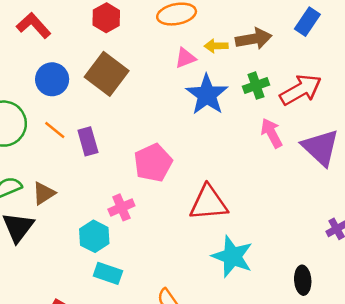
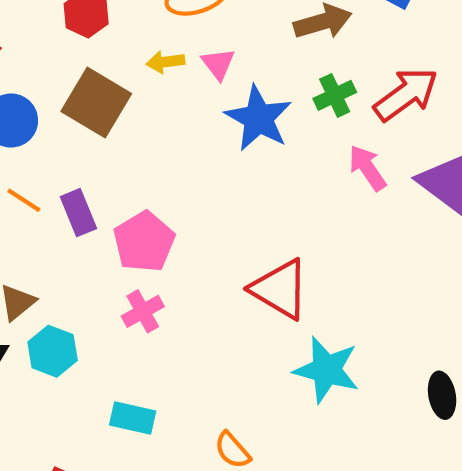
yellow arrow: (216, 46) -> (165, 62), moved
pink triangle: (185, 58) -> (218, 64), turned -40
pink pentagon: (153, 163) -> (144, 242), moved
red triangle: (209, 203) -> (280, 289), turned 42
cyan hexagon: (94, 236) -> (53, 351), moved

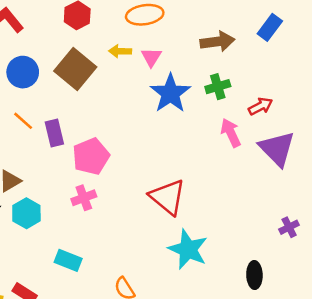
red arrow: (406, 94) -> (260, 106), moved, size x0.6

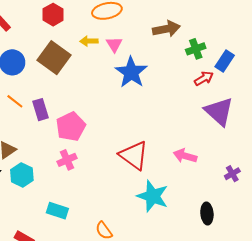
blue rectangle: (270, 27) -> (225, 61), moved
green cross: (218, 87) -> (196, 49), moved
pink arrow: (231, 133) -> (185, 156), moved, turned -45

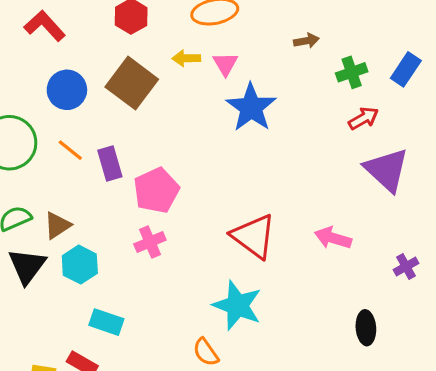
brown arrow: (166, 29) -> (306, 41), size x0.6
blue rectangle: (225, 61) -> (406, 69), moved
cyan star: (153, 196) -> (237, 305), moved
cyan rectangle: (57, 211) -> (106, 322), moved

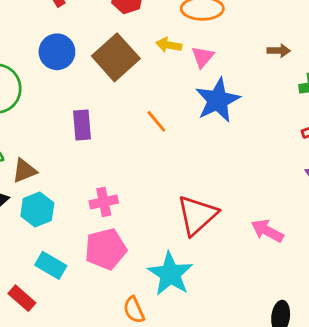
orange line: (70, 150) -> (156, 121), moved
pink pentagon: (156, 190) -> (106, 249), moved
red triangle: (254, 236) -> (197, 215), turned 30

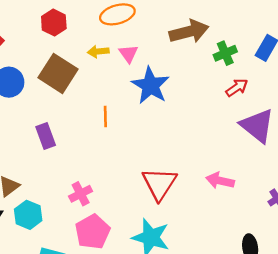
brown arrow: (279, 51) -> (189, 32), size x2.0
orange line: (156, 121) -> (105, 116), turned 54

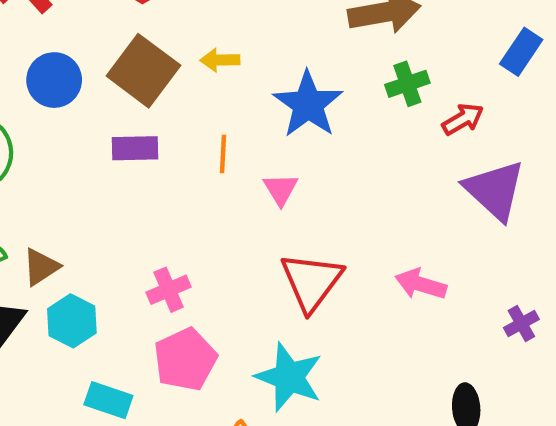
yellow arrow: (98, 52) -> (220, 60), moved
green cross: (225, 53) -> (407, 84), moved
pink triangle: (128, 54) -> (281, 189), moved
purple rectangle: (46, 136) -> (135, 148), moved, turned -75

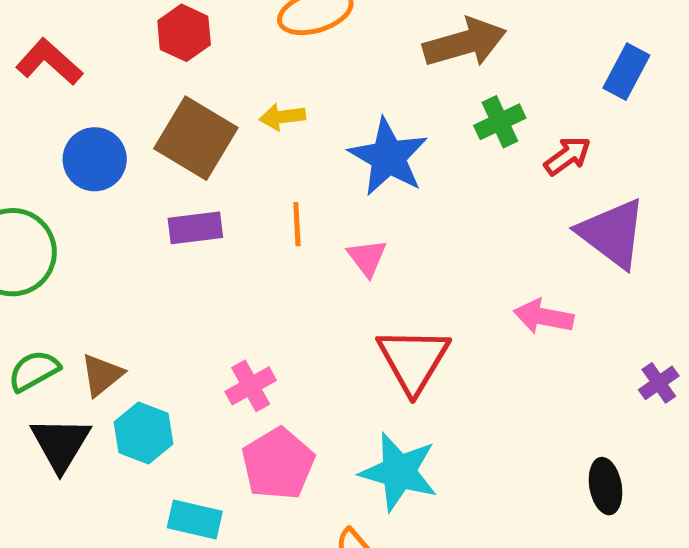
pink arrow: (421, 284) -> (543, 317), moved

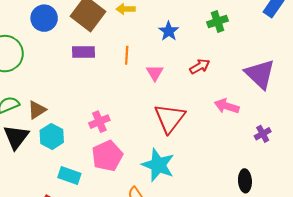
red arrow: (568, 156) -> (200, 66), moved
blue star: (388, 157) -> (169, 31), size x0.6
purple cross: (659, 383) -> (263, 134), moved

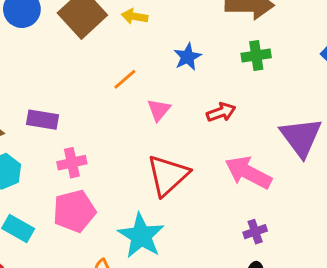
purple rectangle: (83, 52) -> (43, 120), moved
orange line: (127, 55) -> (125, 79), turned 36
pink arrow: (227, 106) -> (248, 172), size x1.4
purple cross: (263, 134) -> (255, 232), moved

